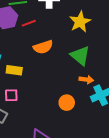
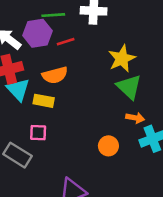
yellow star: (80, 22) -> (122, 59), moved
orange semicircle: (43, 47) -> (55, 75), moved

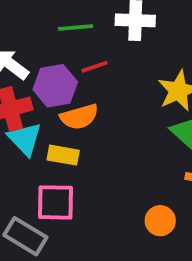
purple hexagon: (38, 33) -> (55, 86), moved
pink square: (38, 133) -> (56, 202), size x1.5

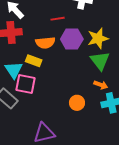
purple hexagon: (55, 86) -> (72, 39), moved
cyan triangle: (25, 139) -> (14, 70), moved

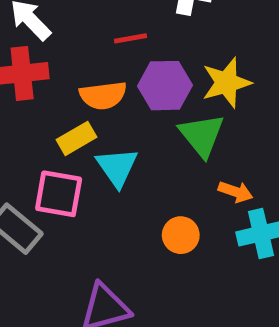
yellow rectangle: (34, 61) -> (77, 138), turned -49
green triangle: (100, 61) -> (202, 135), moved
cyan triangle: (14, 70) -> (117, 167), moved

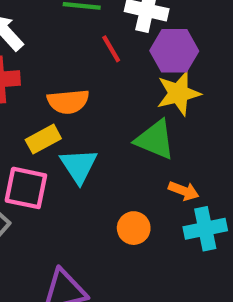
red line: (130, 38) -> (111, 49), moved, turned 68
purple hexagon: (165, 86) -> (174, 51), moved
green triangle: (202, 135) -> (155, 140), turned -30

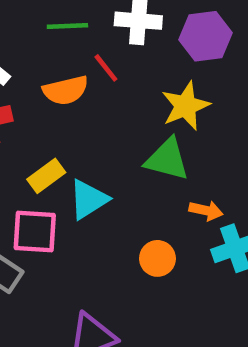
purple hexagon: (174, 51) -> (206, 36), moved
orange semicircle: (68, 101) -> (66, 90), moved
cyan triangle: (79, 166) -> (89, 199), turned 39

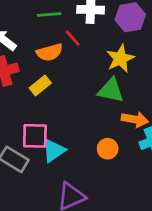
yellow rectangle: (46, 176) -> (40, 86), moved
cyan triangle: (89, 199) -> (54, 151), moved
orange arrow: (206, 211) -> (135, 119), size x1.4

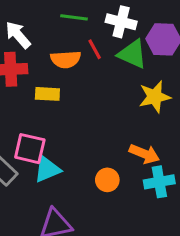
yellow star: (120, 59) -> (155, 97), moved
yellow rectangle: (40, 86) -> (47, 94), turned 30
green triangle: (111, 90) -> (132, 54), moved

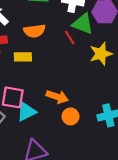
red line: (95, 49) -> (70, 37), moved
orange arrow: (144, 154) -> (57, 97), moved

